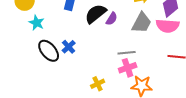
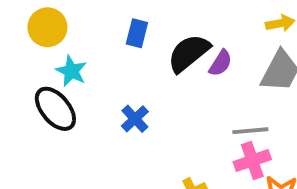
black ellipse: (49, 51) -> (55, 109), moved

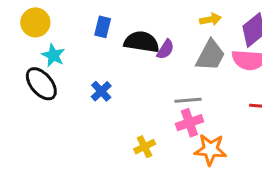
black semicircle: (189, 53) -> (142, 42), turned 48

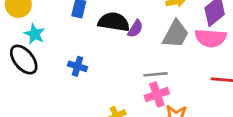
blue cross: (101, 91) -> (78, 66), turned -30

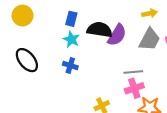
purple semicircle: (135, 29) -> (117, 35), size x1.5
cyan star: (34, 34) -> (71, 39), moved

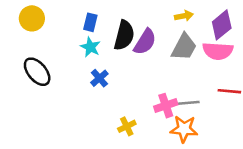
black semicircle: (100, 30) -> (124, 35), turned 95
blue cross: (70, 65) -> (99, 78), moved, turned 32
gray line: (133, 72) -> (188, 103), moved

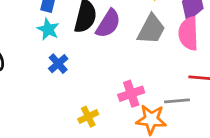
pink semicircle: (218, 51) -> (188, 34), turned 84
gray line: (188, 103) -> (177, 101), moved

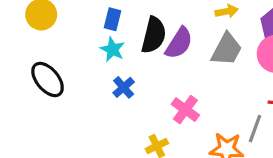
pink cross: (131, 94) -> (185, 110), moved, turned -35
gray line: (177, 101) -> (255, 129), turned -65

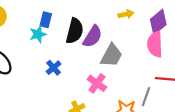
cyan star: (112, 49) -> (38, 34), moved, turned 30
gray trapezoid: (227, 49) -> (111, 55), moved

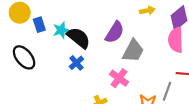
blue rectangle: (46, 20) -> (39, 25), moved, turned -32
black semicircle: (75, 31) -> (79, 38), moved, turned -65

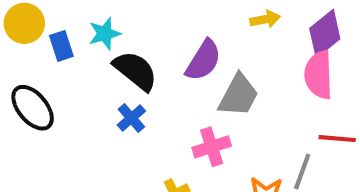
cyan star: (61, 30) -> (105, 34), moved
pink cross: (119, 78) -> (212, 147), turned 36

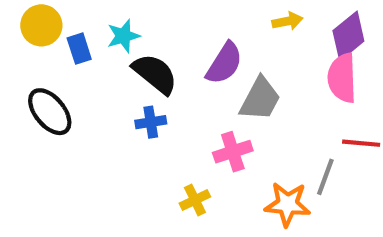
blue cross: (131, 118) -> (151, 122), turned 32

